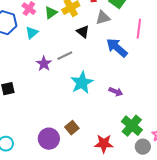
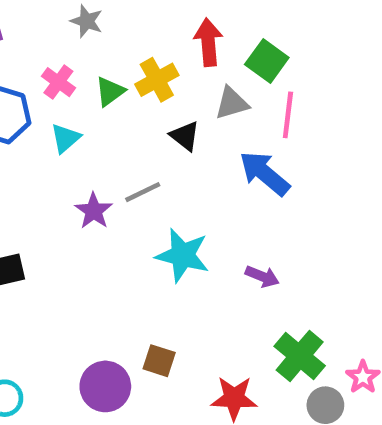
pink line: (139, 29) -> (288, 115), moved
cyan star: (82, 83) -> (183, 255), turned -30
brown square: (72, 128) -> (159, 361), turned -32

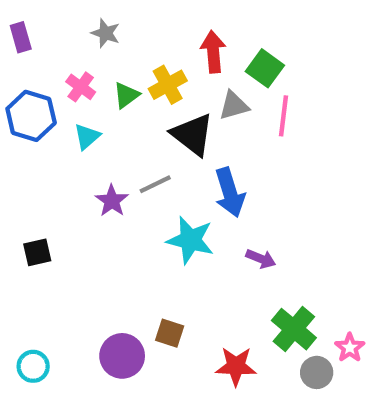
black triangle: (185, 136) -> (192, 135), size x1.6
blue arrow: (265, 173) -> (230, 192), moved, turned -147

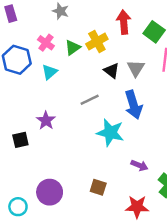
gray triangle: (234, 106) -> (136, 68), moved, turned -42
black triangle: (192, 135) -> (112, 71), size x0.6
purple star: (112, 201) -> (46, 120), moved
purple arrow: (261, 259) -> (139, 165), moved
purple circle: (122, 356) -> (50, 192), moved

